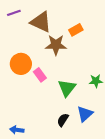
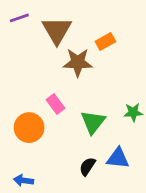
brown triangle: (41, 22) -> (57, 30), turned 35
orange circle: (21, 64) -> (29, 128), moved
blue triangle: (85, 114) -> (118, 158), turned 48

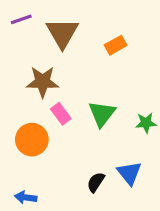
brown star: (78, 62) -> (43, 82), moved
green triangle: (93, 122) -> (102, 114), moved
blue triangle: (118, 158) -> (129, 173), turned 45

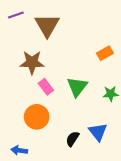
orange rectangle: (116, 45) -> (105, 53), moved
orange circle: (32, 140) -> (37, 117), moved

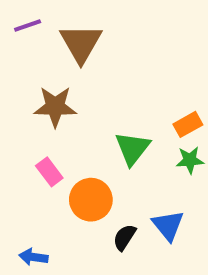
orange rectangle: (105, 53) -> (188, 124), moved
pink rectangle: (46, 87) -> (49, 172), moved
orange circle: (37, 117) -> (91, 200), moved

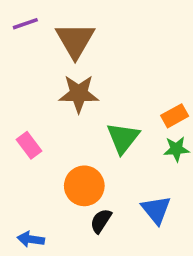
brown star: (55, 107) -> (79, 94), moved
pink rectangle: (49, 172) -> (29, 145), moved
black semicircle: (125, 237) -> (101, 221), moved

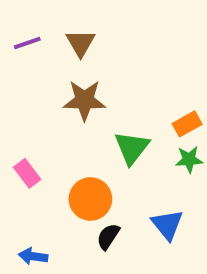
purple line: (25, 24) -> (27, 43), moved
brown triangle: (75, 40) -> (81, 43), size x0.7
pink rectangle: (29, 145) -> (27, 173), moved

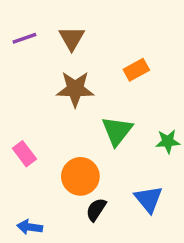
orange rectangle: (187, 124) -> (136, 70), moved

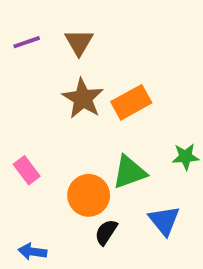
orange rectangle: (136, 70) -> (131, 102), moved, size x1.4
brown star: (75, 89) -> (83, 98), turned 30
green triangle: (117, 131) -> (129, 172), moved, turned 32

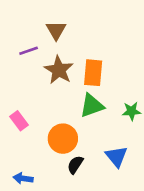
purple line: (27, 42) -> (29, 51), moved
orange rectangle: (131, 102) -> (93, 73), turned -56
green triangle: (129, 172) -> (92, 106), moved

